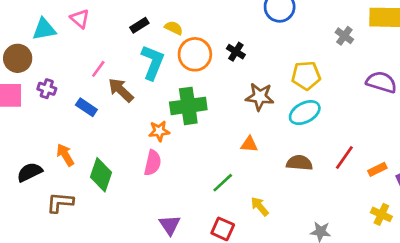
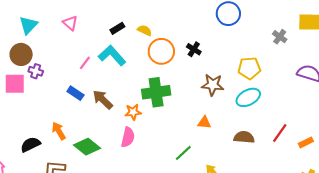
cyan triangle: (44, 29) -> (28, 25), moved, turned -36
cyan L-shape: (153, 62) -> (112, 56), moved, turned -64
purple cross: (47, 89) -> (36, 71), moved
brown arrow: (121, 90) -> (103, 100), moved
green diamond: (101, 175) -> (87, 147), turned -70

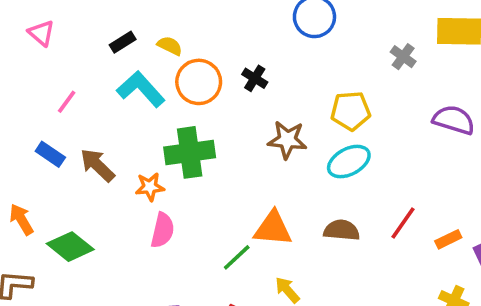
cyan L-shape: (112, 56) -> (141, 89), moved
orange triangle: (204, 123) -> (273, 228), moved, size x1.6
pink semicircle: (128, 137) -> (162, 230), moved

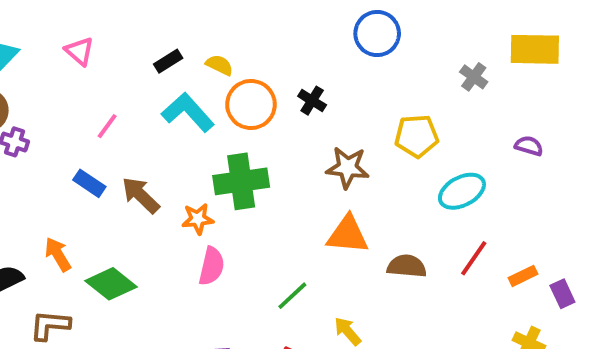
purple semicircle: (454, 120) -> (529, 146), size x0.6
cyan ellipse: (349, 162) -> (462, 191), moved
orange triangle: (273, 228) -> (348, 235), moved

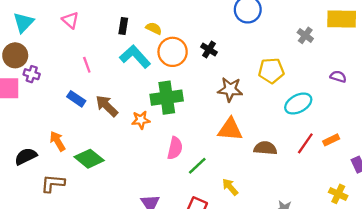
black rectangle: (168, 61) -> (123, 26), turned -49
pink line: (107, 126) -> (87, 65), turned -56
pink semicircle: (212, 266) -> (175, 148), moved
orange rectangle: (523, 276) -> (331, 140), moved

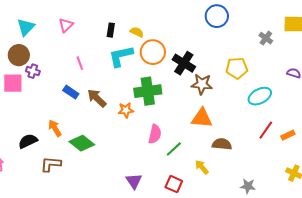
pink triangle: (70, 20) -> (66, 25), turned 35
black cross: (209, 49) -> (184, 63), moved, size x1.6
cyan L-shape: (135, 57) -> (121, 56), turned -60
orange rectangle: (331, 140) -> (288, 135), moved
brown semicircle: (265, 148) -> (222, 144), moved

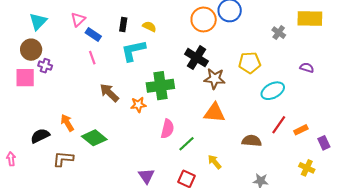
orange circle: (153, 52) -> (204, 19), moved
blue rectangle: (71, 92) -> (93, 35), moved
brown semicircle: (222, 144) -> (252, 141), moved

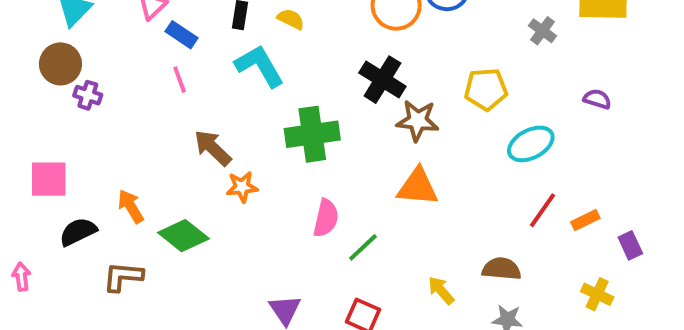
cyan L-shape: (133, 51) -> (260, 66), turned 72
pink square: (25, 78) -> (49, 179), moved
orange star: (138, 105) -> (242, 187), moved
brown semicircle: (252, 141) -> (502, 269), moved
yellow arrow: (215, 162) -> (441, 290), moved

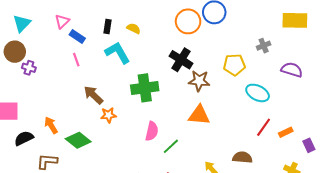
gray cross: (543, 31) -> (264, 46), moved, turned 32
purple semicircle: (597, 99) -> (292, 70), size x1.5
cyan ellipse: (531, 144) -> (258, 93), turned 55

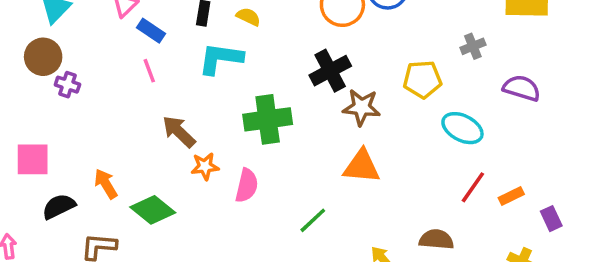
cyan L-shape: (118, 53) -> (221, 58), turned -52
black cross: (181, 60) -> (330, 71), turned 30
pink semicircle: (152, 131) -> (247, 186), moved

